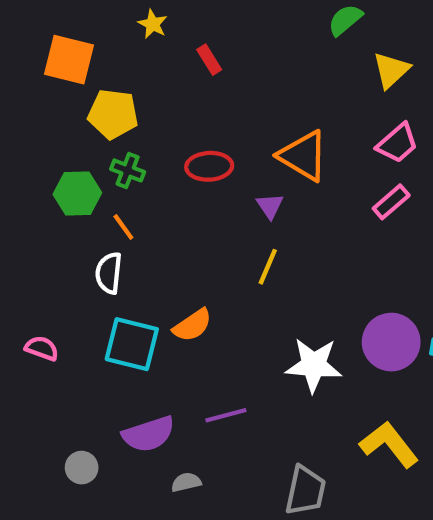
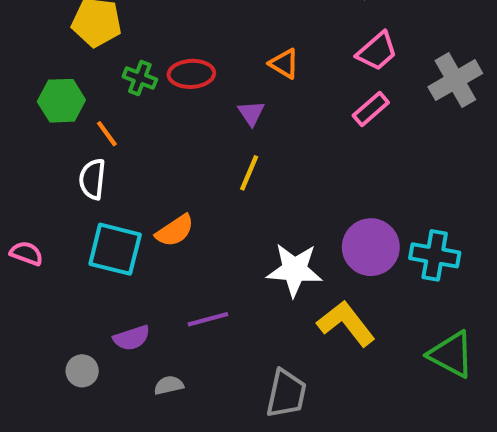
orange triangle: (303, 156) -> (284, 64), size x0.6
green cross: (128, 170) -> (140, 78), moved
purple semicircle: (149, 434) -> (132, 338), size x0.7
yellow L-shape: (389, 445) -> (346, 323), moved
gray circle: (82, 468) -> (82, 371), moved

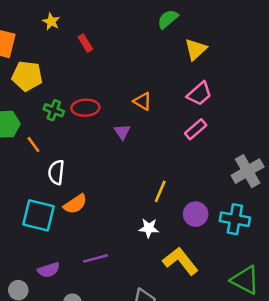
gray cross: (455, 80) -> (248, 171), moved
yellow line: (249, 173) -> (160, 191), moved
white semicircle: (92, 179) -> (56, 172), moved
purple circle: (371, 247) -> (196, 214), size x0.7
white star: (295, 270) -> (149, 228), size x0.6

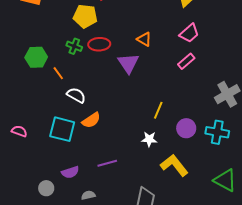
yellow pentagon: (27, 76) -> (85, 16), moved
purple triangle: (122, 132) -> (128, 63), size x1.6
white semicircle: (56, 172) -> (76, 95), turned 114

